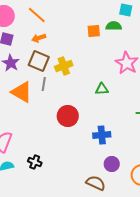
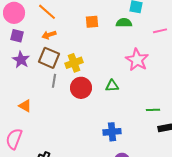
orange square: (94, 31) -> (92, 22), moved
orange triangle: (22, 92) -> (25, 106), moved, size x0.6
red circle: (68, 116) -> (81, 88), moved

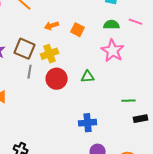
orange square: (92, 22) -> (78, 30), moved, turned 32
green semicircle: (124, 23) -> (112, 25), moved
pink line: (160, 31) -> (136, 22), turned 32
orange arrow: (49, 35) -> (52, 26), moved

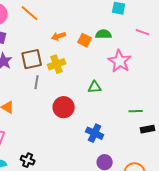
green semicircle: (112, 25) -> (104, 34), moved
brown square: (25, 49) -> (32, 59), turned -35
red circle: (57, 79) -> (64, 107), moved
blue cross: (88, 123) -> (95, 133), turned 30

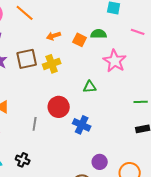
gray line: (37, 82) -> (35, 124), moved
green line: (136, 111) -> (141, 102), moved
blue cross: (95, 133) -> (82, 125), moved

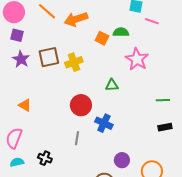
pink line: (138, 32) -> (152, 21), moved
orange arrow: (54, 36) -> (76, 19), moved, size x1.6
gray line: (35, 124) -> (77, 138), moved

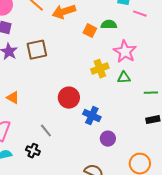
yellow cross: (74, 62) -> (100, 69), moved
green triangle: (112, 85) -> (124, 78), moved
gray line: (77, 138) -> (46, 131), moved, turned -48
purple circle: (122, 160) -> (108, 139), moved

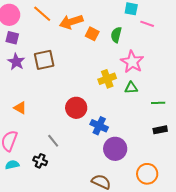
green semicircle: (109, 25) -> (116, 35), turned -77
orange square: (90, 31) -> (92, 34), moved
purple circle: (108, 139) -> (115, 149), size x1.5

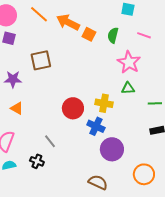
orange arrow: (71, 22) -> (68, 22), turned 45
pink line: (147, 24) -> (144, 35), moved
purple star: (16, 62) -> (13, 79), moved, turned -30
yellow cross: (107, 79) -> (104, 103), moved, turned 30

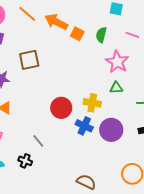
purple circle: (112, 149) -> (111, 130), moved

